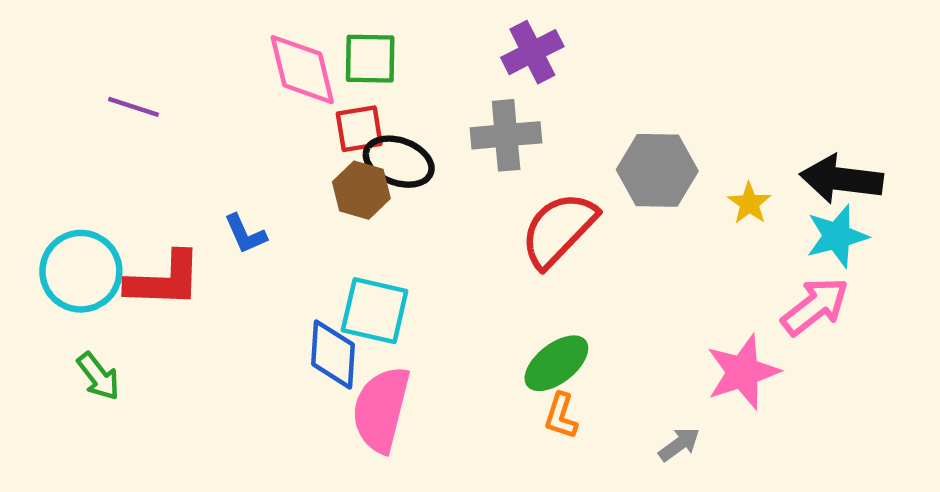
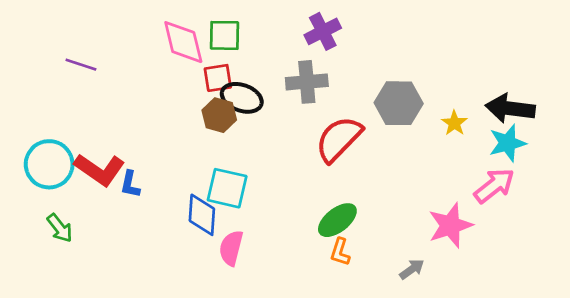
blue L-shape: (245, 234) -> (130, 184), moved, turned 36
red L-shape: (164, 280) -> (100, 170), turned 33
pink semicircle: (381, 409) -> (231, 248), size x0.7

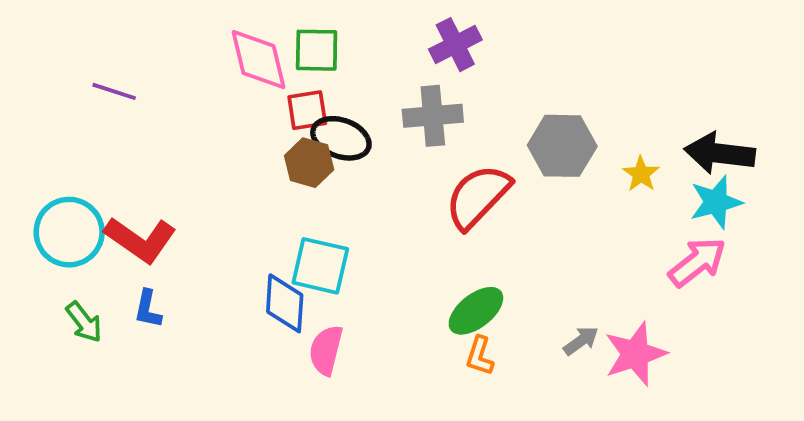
blue L-shape: (130, 184) -> (148, 309), moved
pink star: (450, 225) -> (635, 354), moved
gray arrow: (412, 269) -> (581, 341), moved

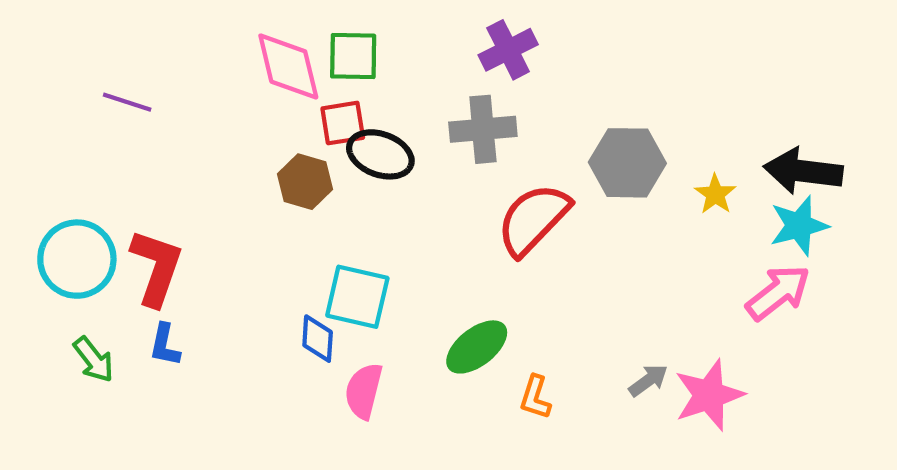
brown hexagon: (309, 163) -> (305, 182), moved
red L-shape: (140, 240) -> (156, 267), turned -106
blue diamond: (285, 303) -> (318, 339), size x0.7
green ellipse: (476, 311) -> (477, 347), moved

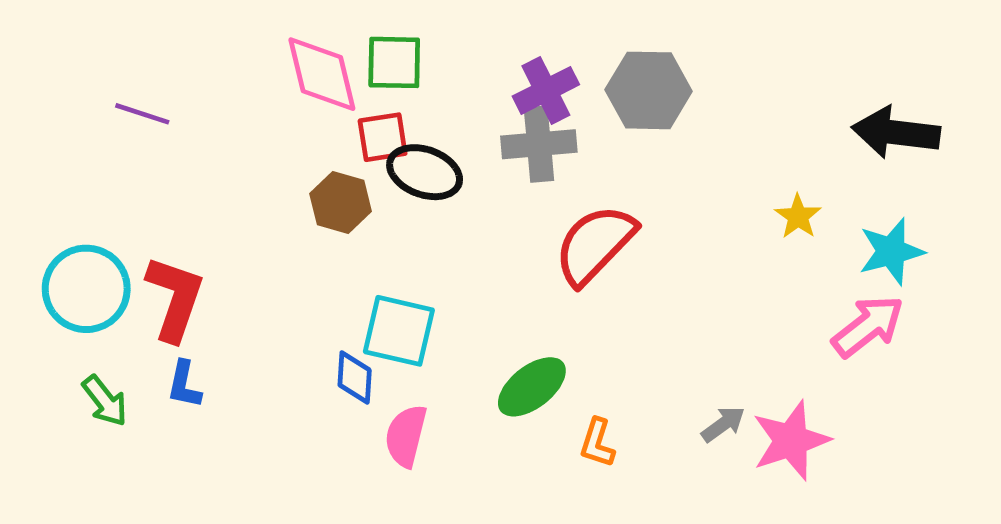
purple cross: (508, 50) -> (546, 90), moved
gray hexagon: (627, 163) -> (649, 90), moved
black arrow: (803, 171) -> (896, 132), moved

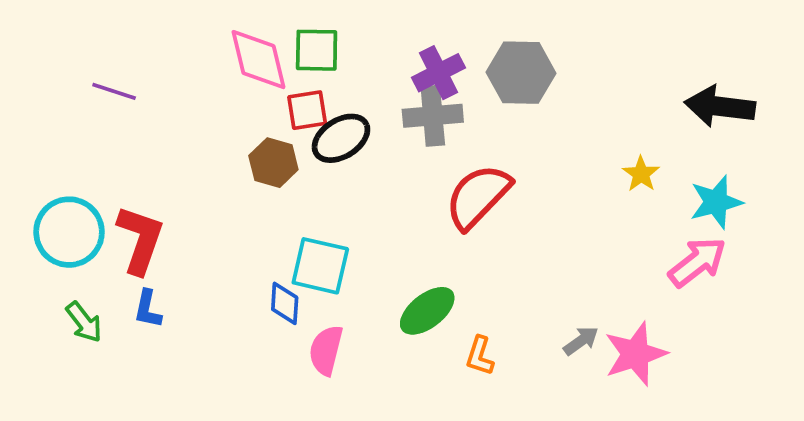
black ellipse: (425, 172) -> (341, 138), turned -52

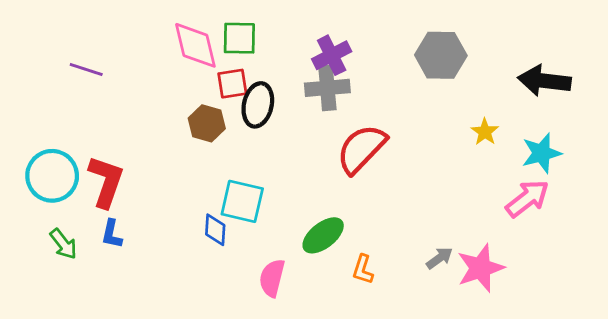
gray hexagon: (521, 73) -> (441, 55), moved
black ellipse: (341, 138) -> (258, 105), turned -45
pink semicircle: (326, 350) -> (272, 278), moved

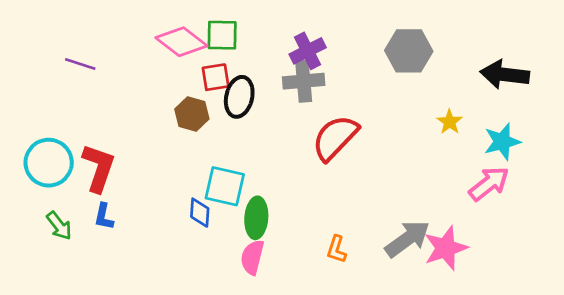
pink diamond: (195, 45) -> (181, 42), turned -39
green ellipse: (323, 235) -> (256, 218), moved, turned -48
gray arrow: (439, 258) -> (407, 239), size x1.8

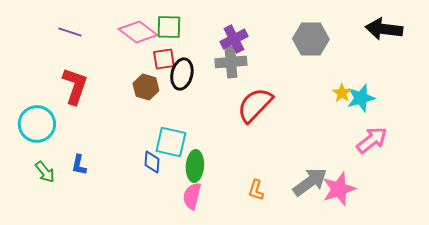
purple line: (80, 64) -> (70, 32), moved
black arrow: (505, 75) -> (384, 29), moved
cyan star: (502, 142) -> (361, 98), moved
red L-shape: (99, 168) -> (75, 86), moved

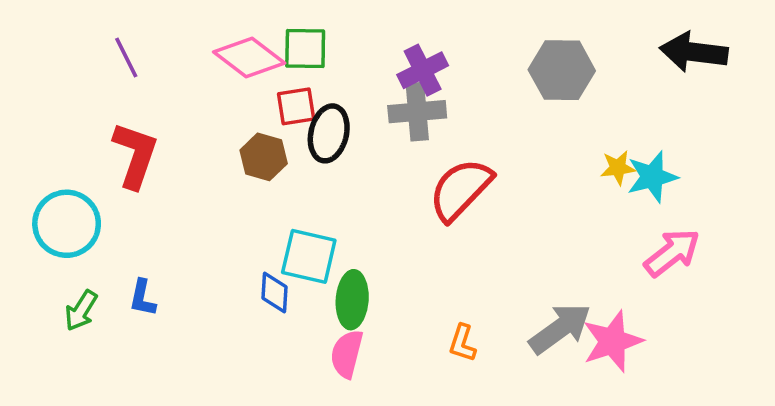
purple line: (70, 32) -> (126, 58), turned 45
yellow star: (342, 93) -> (618, 168), turned 30
green arrow: (45, 172) -> (81, 311), turned 70

